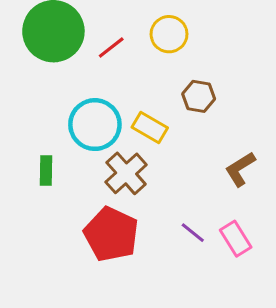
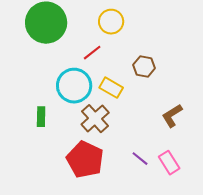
yellow circle: (169, 34) -> (111, 22), moved
red line: (111, 48) -> (92, 53), moved

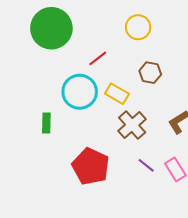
yellow circle: (111, 22) -> (138, 27), moved
brown cross: (95, 119) -> (132, 125), moved

